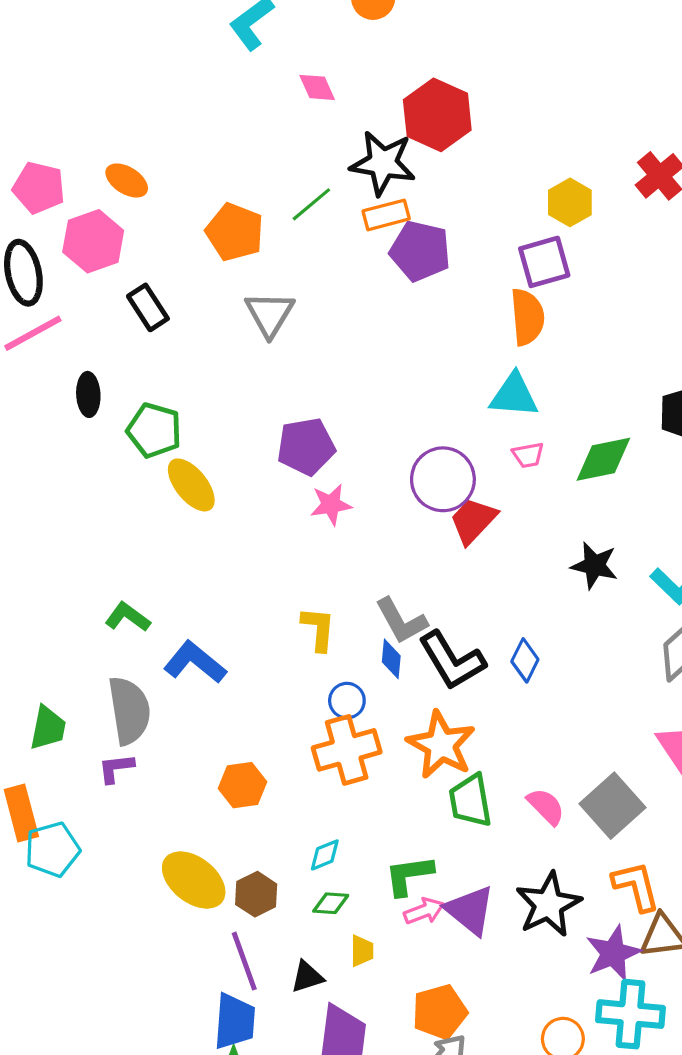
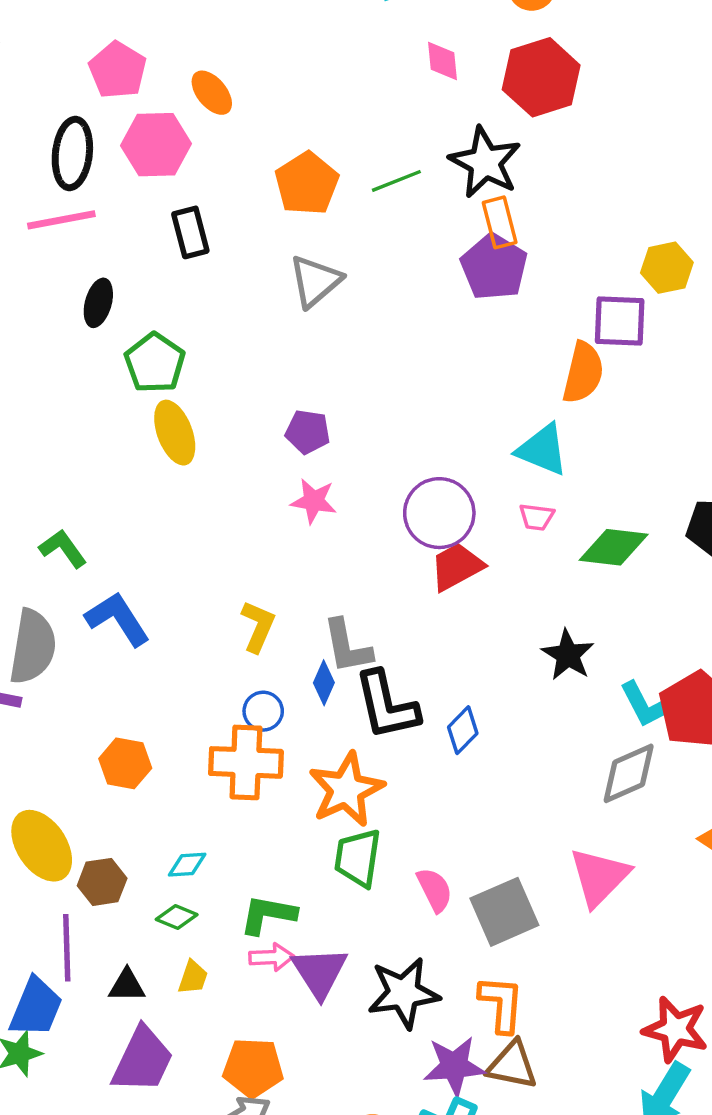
red hexagon: (437, 115) -> (541, 77), moved
orange rectangle: (386, 215) -> (500, 222), moved, turned 72
purple pentagon: (306, 447) -> (308, 432), size x0.7

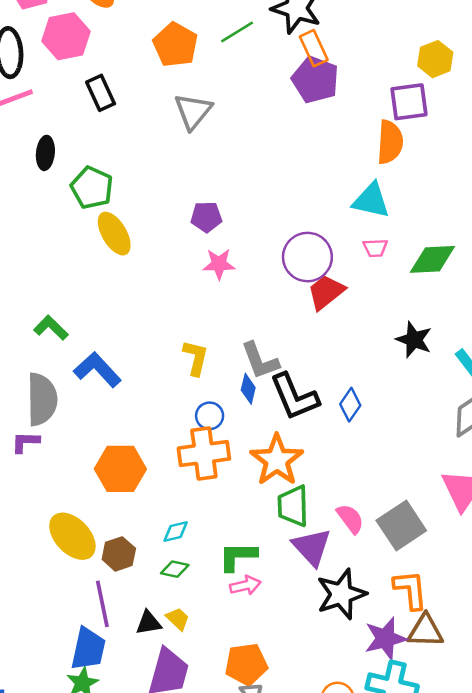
orange hexagon: (125, 763) -> (120, 469), size x1.4
purple triangle: (320, 972) -> (312, 547), moved
yellow trapezoid: (193, 977) -> (178, 619), moved, turned -55

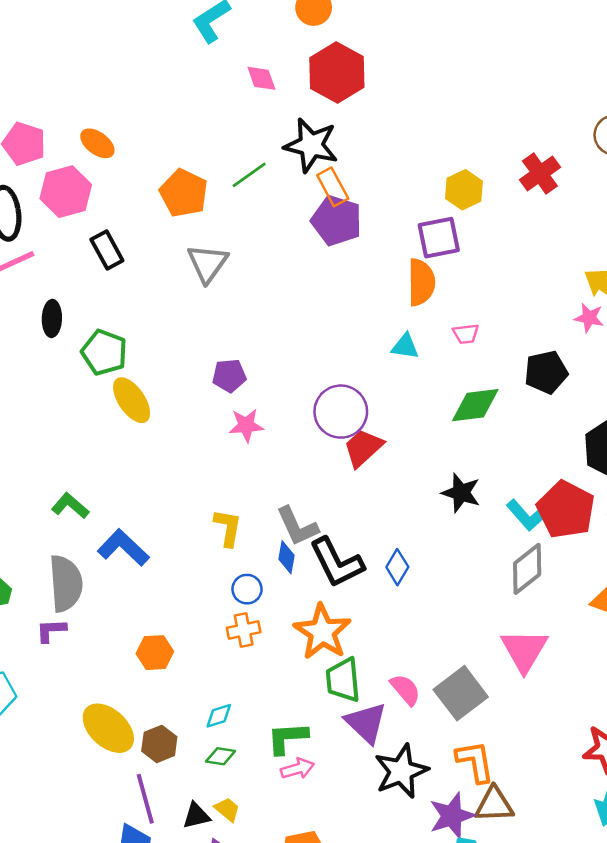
cyan triangle: (371, 201) -> (405, 346), size x0.7
pink trapezoid: (375, 248) -> (466, 334), moved
orange cross: (204, 454) -> (244, 630), size x0.6
orange hexagon: (120, 469) -> (155, 653), size x0.7

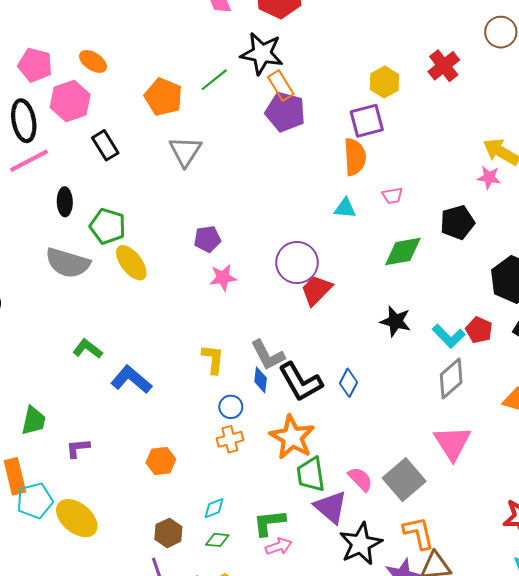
red pentagon: (566, 510) -> (479, 330), size x0.6
gray semicircle: (66, 583) -> (68, 263), moved, turned 114
yellow ellipse: (108, 728) -> (77, 518), moved

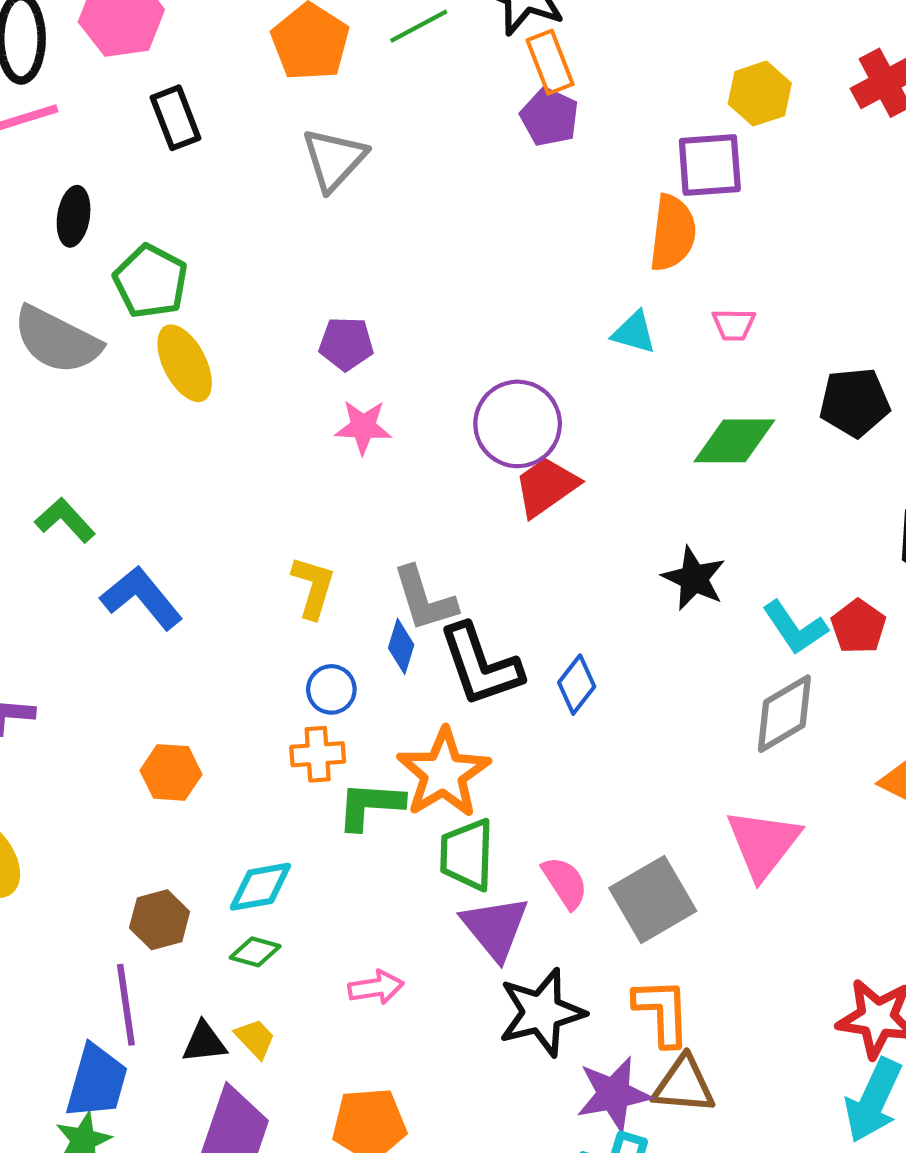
purple pentagon: (285, 112) -> (549, 117), size x0.7
cyan diamond: (214, 508) -> (260, 887), size x1.4
green L-shape: (269, 523) -> (370, 805), moved

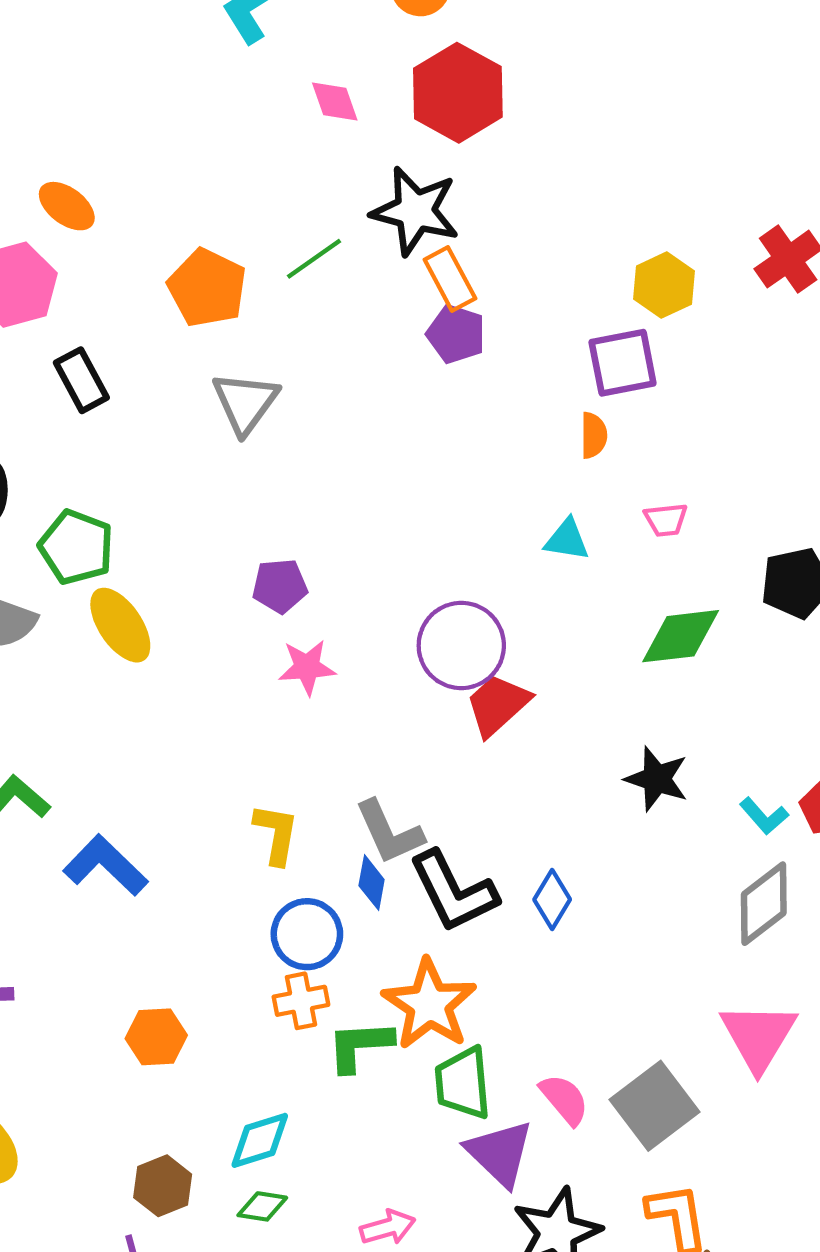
orange semicircle: (673, 233) -> (594, 435), size x0.6
cyan L-shape: (795, 628) -> (764, 816), size x0.7
blue circle: (331, 689) -> (307, 934), size x1.4

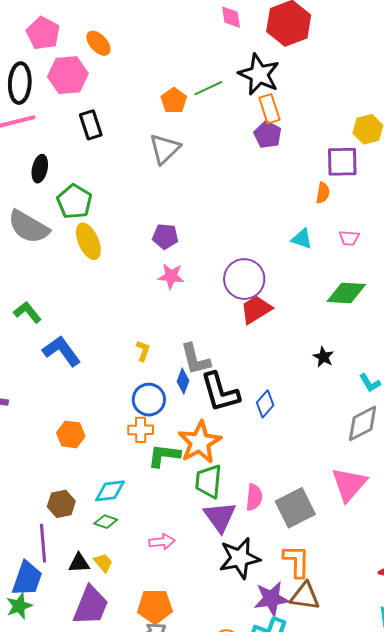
orange pentagon: (207, 288) -> (174, 101), moved, size x0.7
black star: (657, 779) -> (323, 357), size x0.7
yellow L-shape: (276, 834) -> (143, 351), size x0.7
pink semicircle: (564, 1099) -> (254, 497), turned 36

